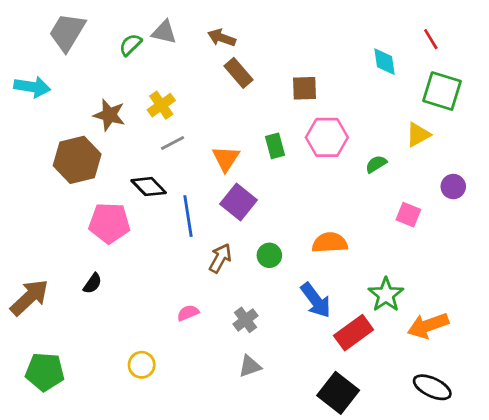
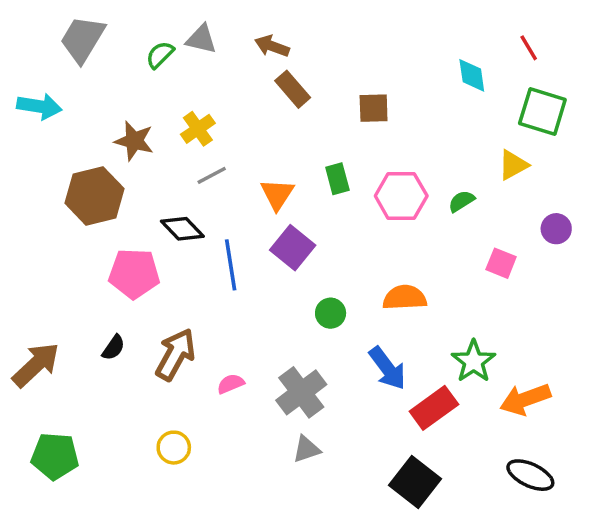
pink hexagon: (327, 137) -> (401, 196), moved
brown arrow: (220, 258) -> (175, 354), moved, size x1.4
gray cross: (246, 320) -> (301, 392), size x1.6

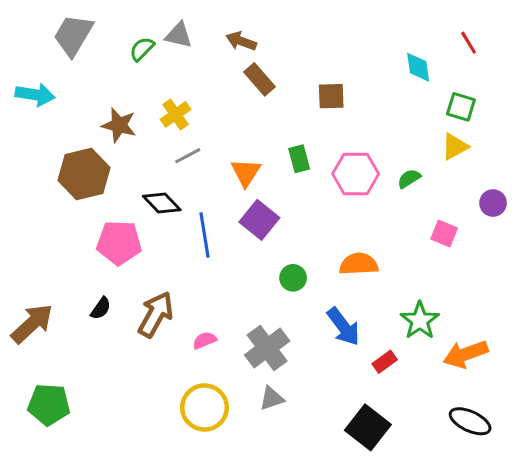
green square: (542, 112) -> (461, 107), moved, size x0.7
red rectangle: (434, 408) -> (385, 362), size x0.6
yellow circle: (174, 448) -> (205, 408), moved, size x1.6

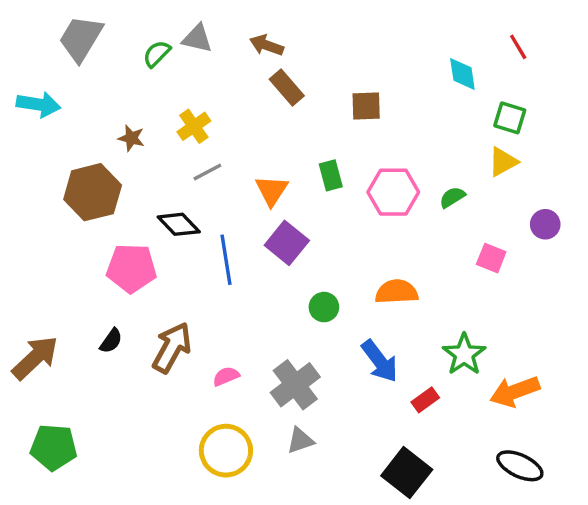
brown star: (119, 125) -> (131, 138), size x0.7

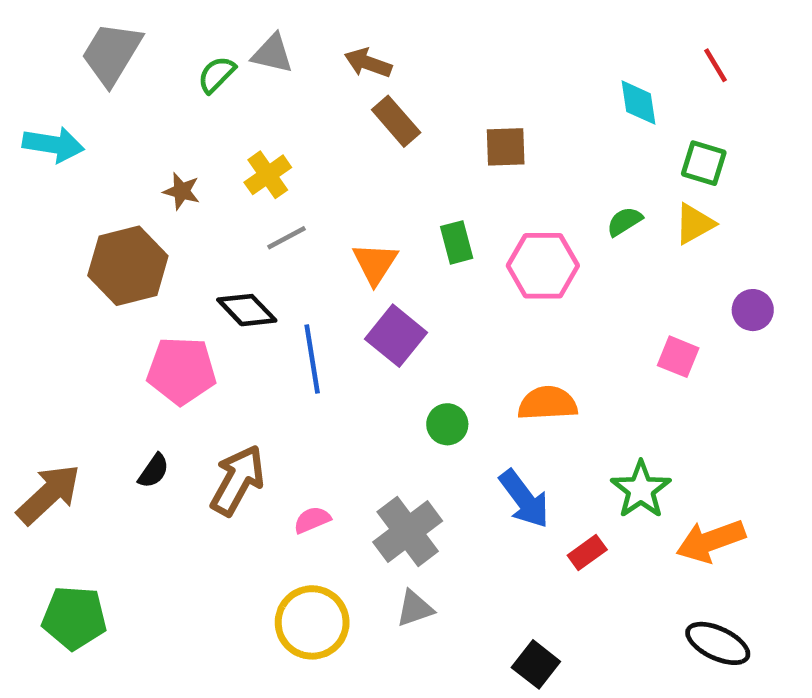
green semicircle: (452, 197) -> (624, 221), moved
black square: (407, 473) -> (536, 664), moved, size x0.7

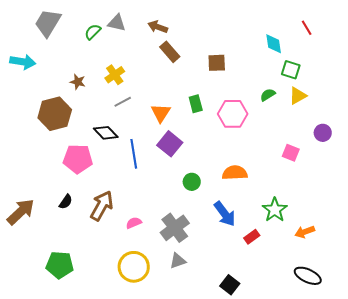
green square: (704, 163) -> (291, 70), moved
orange arrow: (711, 541) -> (305, 232), size x0.7
green pentagon: (74, 618) -> (60, 265), moved

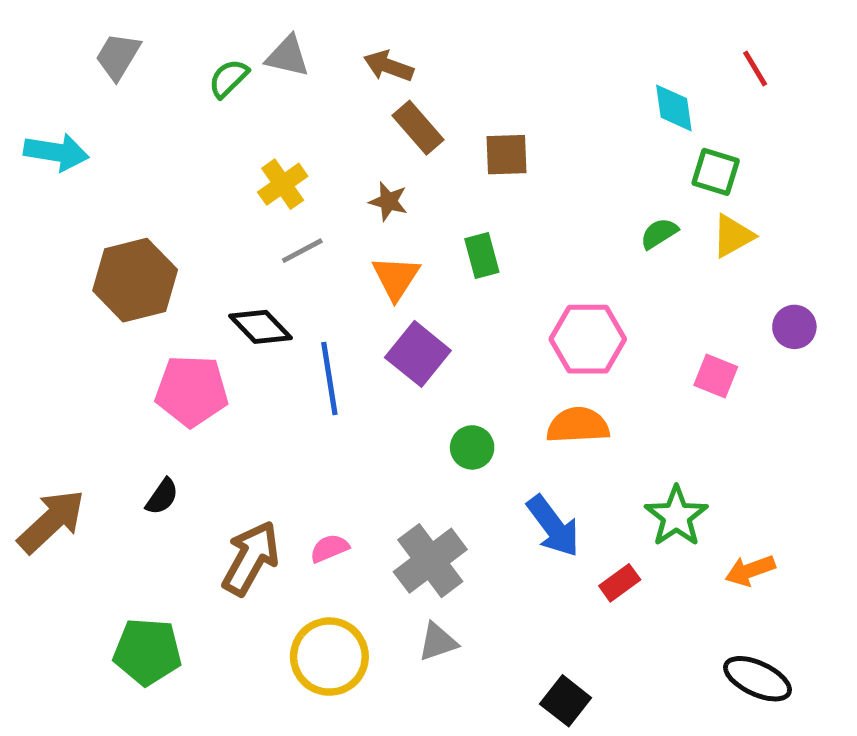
gray trapezoid: (48, 23) -> (118, 56), size x0.7
brown square: (217, 63) -> (507, 155), moved
brown star: (78, 82) -> (388, 201), moved
pink hexagon: (233, 114) -> (588, 339), moved
brown arrow: (102, 206) -> (251, 558), moved

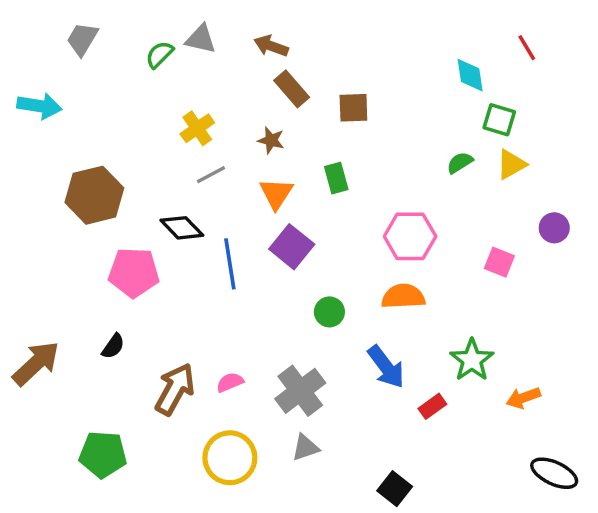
black ellipse: (757, 679) -> (554, 473), moved

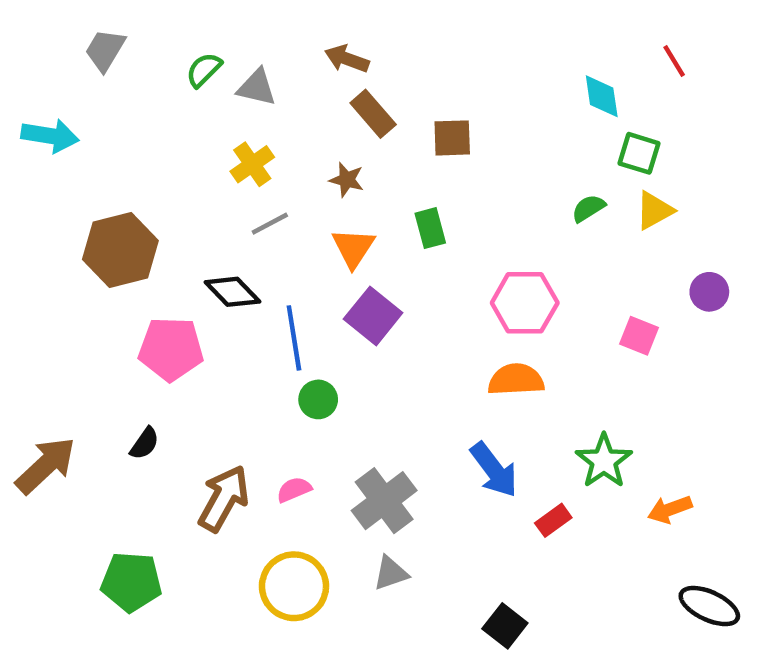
gray triangle: (201, 39) -> (257, 87), moved
green circle: (329, 312) -> (318, 399), moved

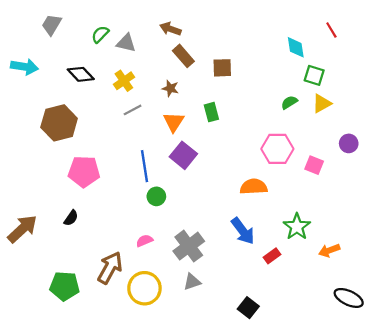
black diamond: (232, 292) -> (81, 74), moved
pink hexagon: (525, 303) -> (277, 149), moved
brown arrow: (224, 498) -> (110, 268), moved

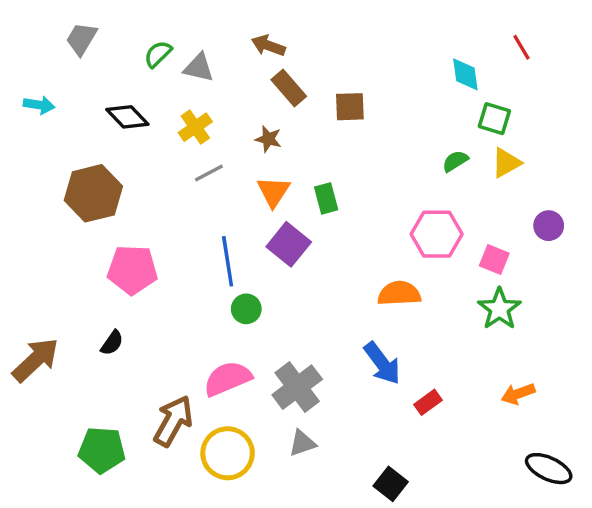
cyan arrow: (25, 67) -> (39, 105), size x0.7
green rectangle: (211, 112) -> (326, 198), moved
green star: (297, 227) -> (499, 309), moved
pink semicircle: (144, 241) -> (228, 379), size x1.8

